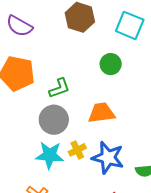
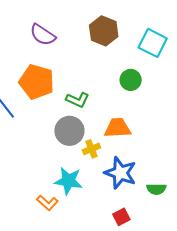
green L-shape: (59, 88) -> (78, 100), turned 40
yellow cross: (77, 150) -> (91, 149), moved
cyan star: (50, 155) -> (68, 181), moved

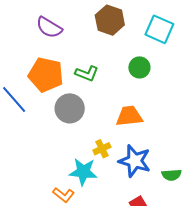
green L-shape: (78, 100) -> (87, 73), moved
gray circle: (69, 131) -> (70, 108), moved
yellow cross: (91, 149) -> (102, 149), moved

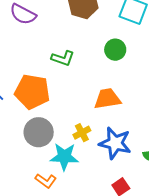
orange pentagon: (46, 75) -> (32, 92), moved
gray circle: (70, 108) -> (39, 132), moved

